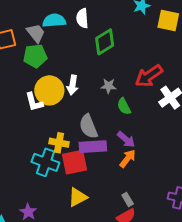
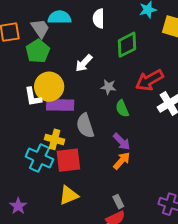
white semicircle: (82, 18) -> (99, 18), moved
green diamond: (105, 42) -> (127, 45), moved
green pentagon: (35, 56) -> (38, 51), turned -30
white arrow: (73, 85) -> (84, 63), moved, turned 30
purple rectangle: (93, 147) -> (60, 105), moved

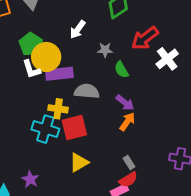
green pentagon: (38, 51) -> (31, 44), moved
gray semicircle: (85, 126) -> (87, 91), turned 120

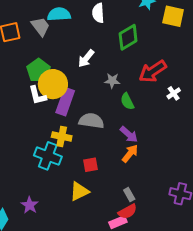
white cross: (167, 59) -> (174, 93), size x0.6
purple rectangle: (59, 74) -> (65, 102), turned -68
red square: (74, 128) -> (90, 165), moved, size x0.6

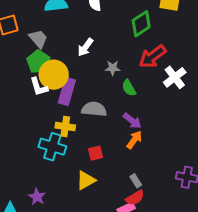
gray trapezoid: (40, 26) -> (38, 39), moved
green diamond: (128, 37) -> (141, 24), moved
white cross: (174, 93) -> (175, 77), size x1.6

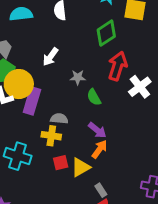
red arrow: (152, 57) -> (118, 66), turned 144
gray semicircle: (94, 109) -> (59, 119), size x0.7
yellow cross: (65, 126) -> (51, 136), moved
yellow triangle: (86, 180) -> (81, 167), moved

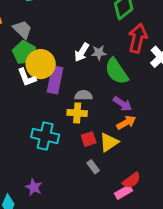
white arrow: (51, 57) -> (82, 52), moved
green semicircle: (94, 97) -> (117, 71), size x1.6
orange arrow: (99, 149) -> (126, 123), turned 30
gray rectangle: (101, 190) -> (93, 167), moved

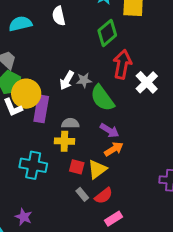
red square: (89, 139) -> (77, 167), turned 35
red semicircle: (131, 180) -> (104, 196), moved

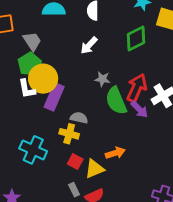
red arrow: (122, 64) -> (137, 88), moved
white arrow: (67, 80) -> (89, 45), moved
purple arrow: (109, 130) -> (139, 109), moved

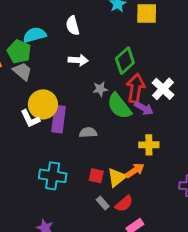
green diamond: (136, 39) -> (125, 61), moved
white arrow: (89, 45) -> (78, 60), turned -114
green pentagon: (30, 64) -> (19, 52), moved
yellow cross: (69, 134) -> (149, 145), moved
orange arrow: (115, 153) -> (135, 170), moved

